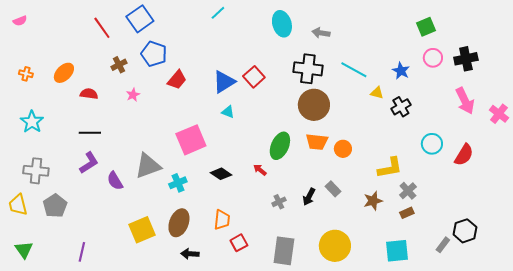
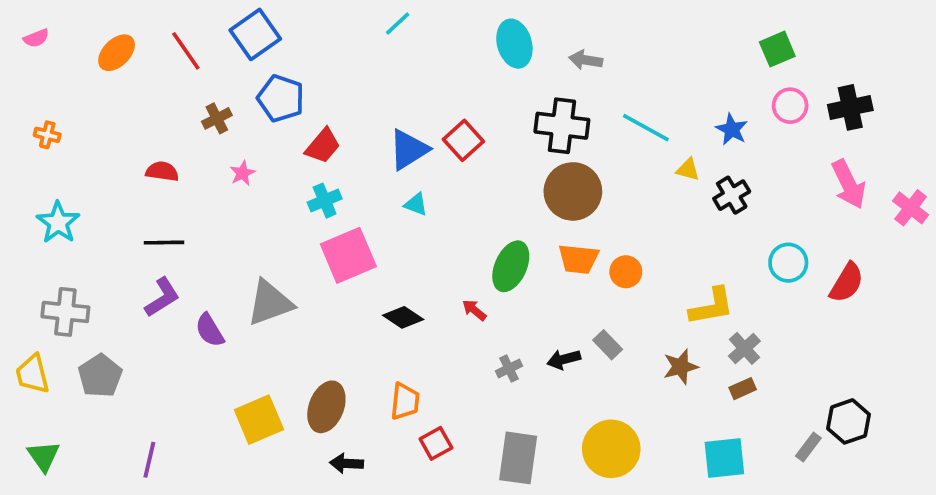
orange ellipse: (64, 73) -> (117, 53), moved
cyan cross: (178, 183) -> (325, 201), moved
black arrow: (309, 197) -> (564, 359), turned 48

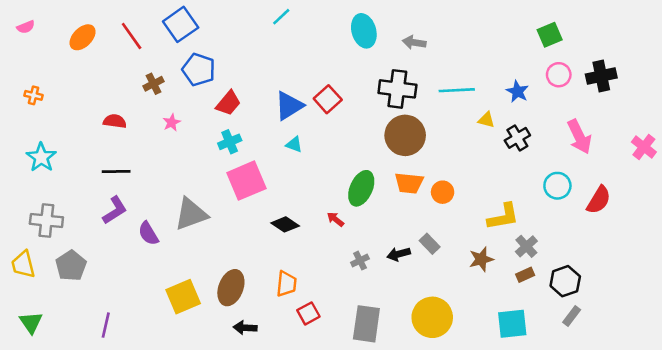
cyan line: (646, 128) -> (457, 90), turned -32
pink arrow: (849, 184) -> (579, 137), moved
black hexagon: (849, 421) -> (565, 281), moved

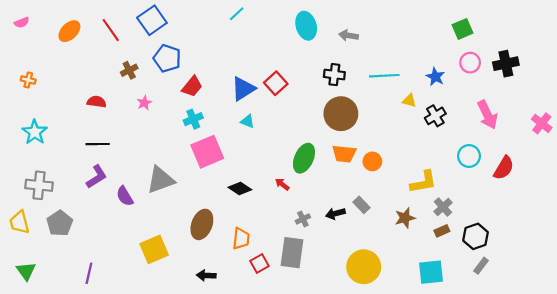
black cross: (397, 89) -> (334, 75), size x0.7
brown ellipse: (231, 288) -> (202, 224), moved
gray rectangle: (366, 324) -> (292, 253), moved

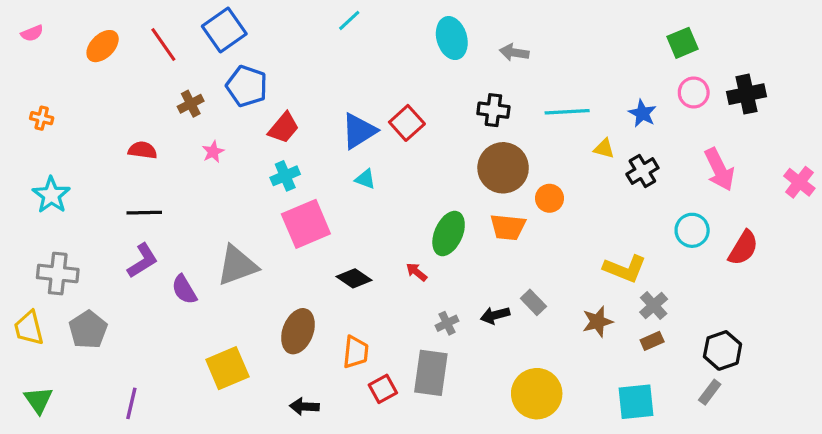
orange circle: (372, 161) -> (549, 198), moved
yellow L-shape: (423, 182) -> (625, 269), turned 32
black hexagon: (476, 236) -> (723, 350), moved

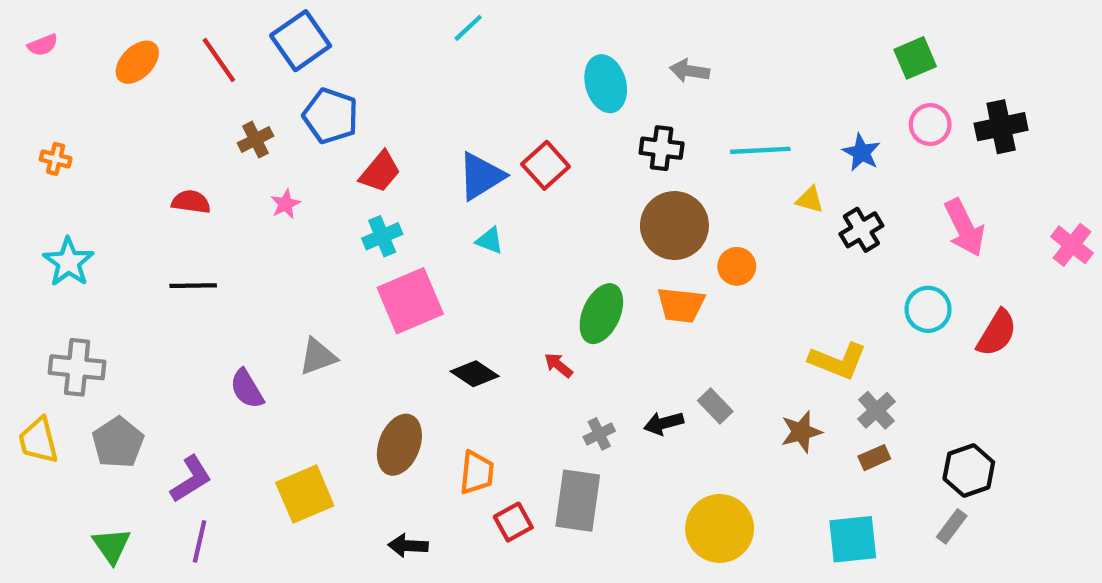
cyan ellipse: (452, 38) -> (606, 84), moved
purple L-shape: (143, 261) -> (191, 479), moved
gray triangle: (237, 266) -> (318, 357), size x0.7
green triangle: (38, 400) -> (111, 546), moved
purple line: (131, 403) -> (200, 541), moved

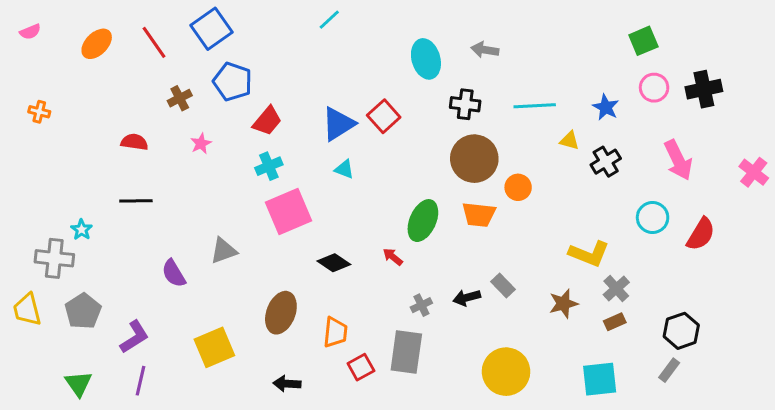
cyan star: (68, 262) -> (82, 230), moved, size x0.6

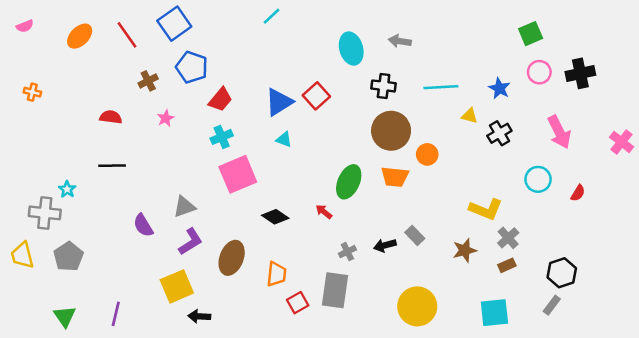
red semicircle: (701, 234) -> (578, 193), size x0.6
purple L-shape: (134, 337) -> (191, 242), moved
black arrow: (287, 384) -> (199, 316), moved

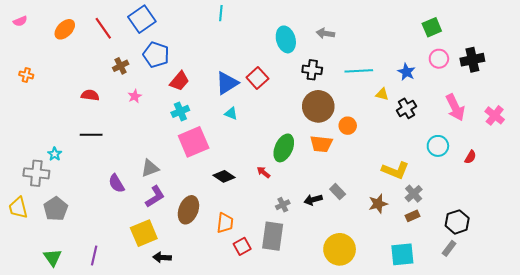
cyan line: (271, 16) -> (221, 13), turned -42
pink cross: (622, 142) -> (495, 115), moved

